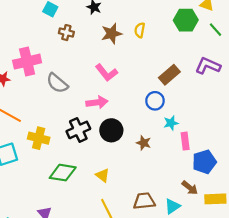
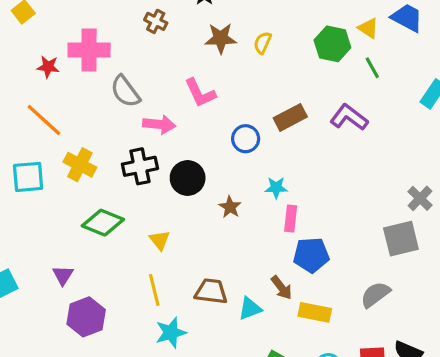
blue circle: (155, 101) -> (246, 139), moved
pink arrow: (97, 102) -> (159, 124), moved

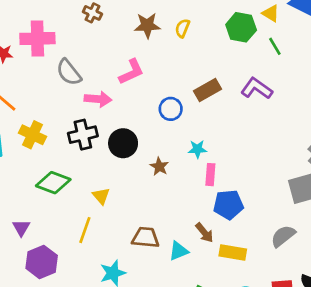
pink L-shape: (200, 93) -> (131, 72), turned -88
yellow line: (154, 290) -> (85, 230), moved, turned 35

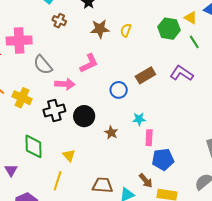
yellow cross: (33, 135) -> (22, 98), moved
green diamond: (53, 183) -> (33, 146), turned 70
purple triangle: (21, 228) -> (11, 170), moved

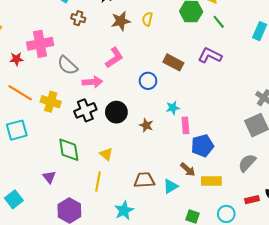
brown rectangle: (145, 75) -> (173, 62), turned 66

